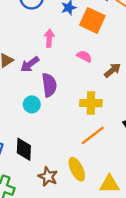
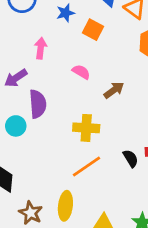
orange square: (92, 20) -> (93, 30), size x0.7
yellow ellipse: (77, 169) -> (65, 206), turned 30

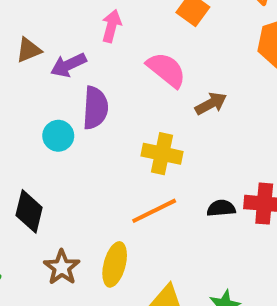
pink semicircle: (81, 72) -> (166, 70), size x1.5
black semicircle: (131, 158) -> (221, 208), turned -72

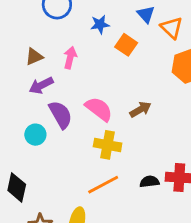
brown triangle: (29, 50) -> (34, 57), moved
pink semicircle: (166, 70) -> (99, 109), moved
purple semicircle: (95, 108) -> (61, 115), turned -32

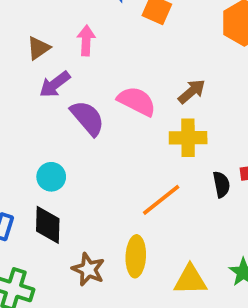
cyan circle: (35, 135) -> (51, 177), moved
yellow cross: (108, 145) -> (188, 138), moved
black semicircle: (150, 182) -> (221, 184), turned 96

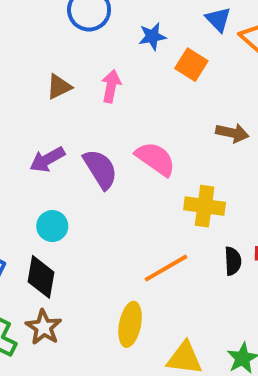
purple arrow: (55, 84) -> (47, 159), moved
brown arrow: (192, 91) -> (232, 133), moved, turned 44
brown star: (88, 269) -> (44, 327), moved

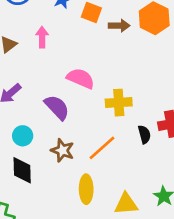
brown arrow: (232, 133) -> (119, 26), moved
purple semicircle: (100, 169) -> (57, 107), moved
brown star: (44, 327) -> (62, 150), moved

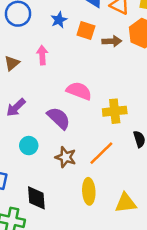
black diamond: (22, 170) -> (36, 198), moved

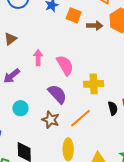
pink arrow: (42, 55) -> (38, 58), moved
pink semicircle: (79, 91) -> (65, 65), turned 35
purple semicircle: (59, 118) -> (57, 94), moved

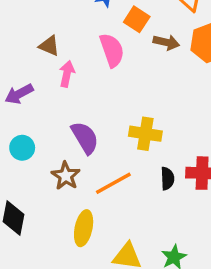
brown triangle: (10, 39) -> (49, 46), moved, turned 48
pink semicircle: (65, 65) -> (112, 50), moved

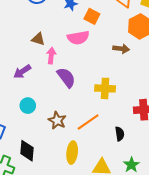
brown arrow: (166, 42) -> (121, 49), moved
pink semicircle: (112, 50) -> (78, 38), turned 105
purple semicircle: (85, 138) -> (66, 77), moved
black semicircle: (167, 179) -> (120, 134), moved

